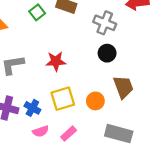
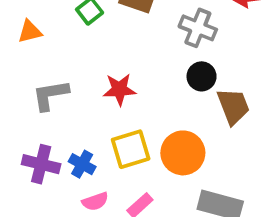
brown trapezoid: (123, 87) -> (233, 106), moved
orange circle: (95, 101) -> (183, 153), size x1.5

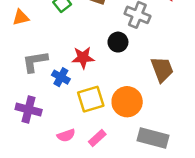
black circle: (202, 76) -> (118, 42), moved
blue cross: (82, 164) -> (61, 77), moved

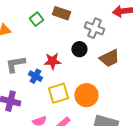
brown trapezoid: (162, 69) -> (109, 58), moved, turned 85

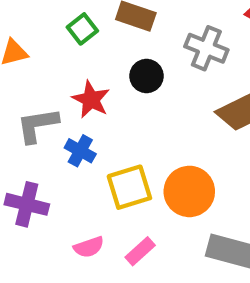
black circle: (79, 49) -> (147, 76), moved
red star: (52, 61) -> (91, 100), moved, turned 30

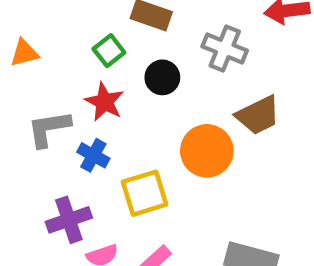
green square: (82, 29) -> (109, 51), moved
orange circle: (189, 191) -> (207, 151), moved
purple cross: (27, 204) -> (69, 220), moved, turned -33

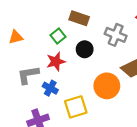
red star: (104, 102) -> (56, 61), turned 30

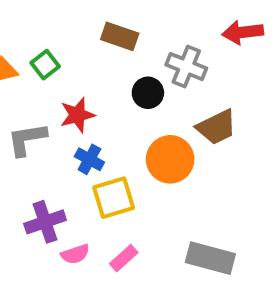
green square: (58, 36) -> (45, 65), moved
black circle: (85, 49) -> (148, 93), moved
blue cross: (50, 88) -> (89, 159), moved

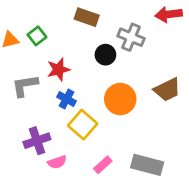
brown trapezoid: (216, 127) -> (167, 90), moved
yellow square: (114, 198) -> (83, 125), turned -32
pink rectangle: (124, 258) -> (103, 165), moved

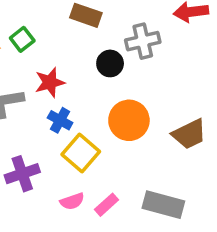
gray cross: (131, 37) -> (143, 41), turned -35
brown trapezoid: (167, 90) -> (189, 134), moved
pink semicircle: (57, 162) -> (72, 201), moved

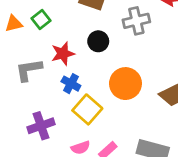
black circle: (110, 63) -> (98, 41), moved

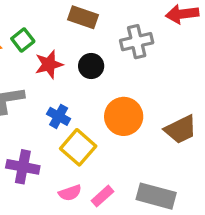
red star: (63, 54) -> (49, 64), moved
purple cross: (41, 126) -> (23, 167), turned 30

